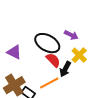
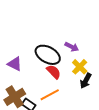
black arrow: (65, 69) -> (86, 81), moved

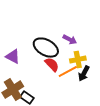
yellow cross: (80, 67) -> (78, 60), turned 35
orange line: (50, 95) -> (68, 72), moved

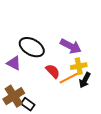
purple arrow: (70, 40) -> (71, 46), size x1.5
black ellipse: (46, 48) -> (32, 47), moved

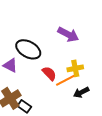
purple arrow: (71, 46) -> (68, 34), moved
black arrow: (85, 80) -> (81, 92), moved, turned 35

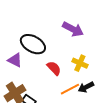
yellow cross: (75, 68) -> (80, 63), turned 35
orange line: (65, 80) -> (70, 89), moved

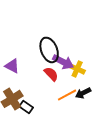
purple arrow: (73, 29) -> (63, 62), moved
black ellipse: (33, 44) -> (49, 50), moved, turned 40

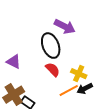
purple arrow: (63, 62) -> (65, 27), moved
yellow cross: (77, 69) -> (79, 74), moved

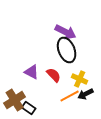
black ellipse: (51, 46) -> (67, 50), moved
purple triangle: (14, 62) -> (32, 72), moved

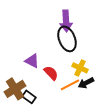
purple arrow: (66, 32) -> (66, 21), turned 60
red semicircle: (54, 75) -> (51, 73), moved

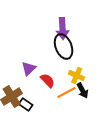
purple triangle: (32, 61) -> (29, 69), turned 49
black arrow: (86, 83) -> (83, 91), turned -91

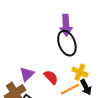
purple triangle: (29, 69) -> (27, 74), moved

